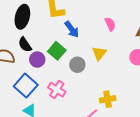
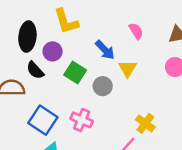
blue arrow: (72, 29) -> (105, 50), moved
purple circle: (37, 60) -> (53, 51), moved
yellow cross: (108, 99) -> (145, 123), turned -35

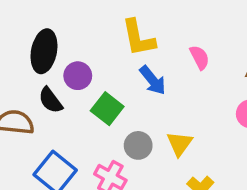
yellow L-shape: (66, 21) -> (138, 38), moved
yellow triangle: (128, 69) -> (180, 144), moved
gray circle: (103, 86) -> (138, 145), moved

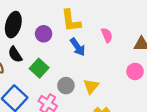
purple circle: (78, 76) -> (44, 34), moved
green square: (107, 109) -> (39, 68), moved

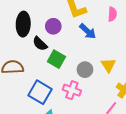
pink semicircle: (107, 35) -> (112, 14), turned 40
black semicircle: (15, 54) -> (40, 44), moved

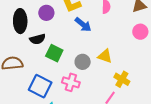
purple circle: (53, 26) -> (46, 13), moved
black semicircle: (40, 44) -> (37, 39), turned -56
yellow triangle: (108, 65) -> (105, 56), turned -35

